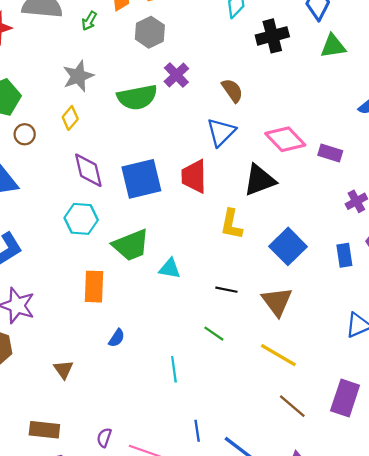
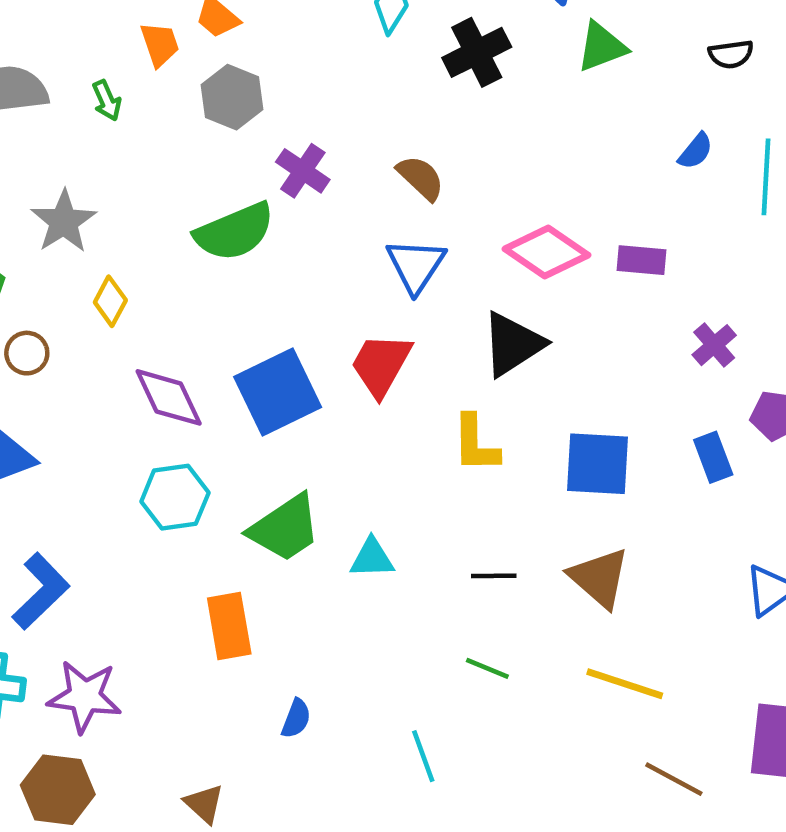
green arrow: (89, 21) -> (107, 101), turned -42
gray star: (78, 76) -> (64, 222), moved
red trapezoid: (194, 176) -> (381, 365), turned 42
blue square: (288, 246) -> (598, 464), turned -30

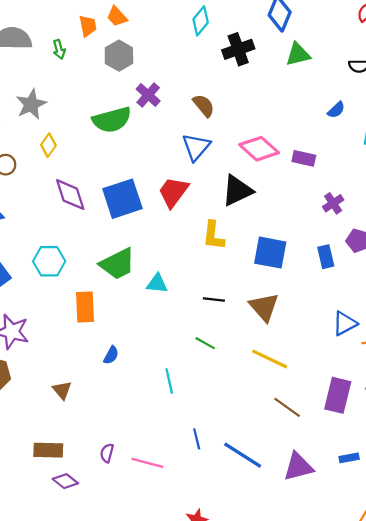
cyan hexagon: (175, 497) -> (49, 261), moved

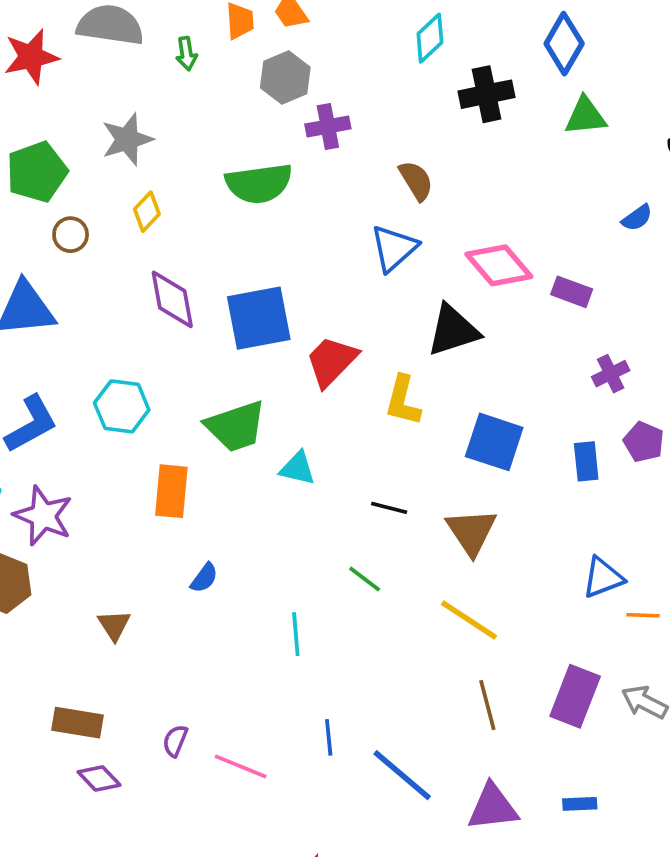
purple cross: (148, 95) -> (328, 126), moved, turned 30
red trapezoid: (173, 192) -> (331, 361), moved
brown line: (287, 407) -> (487, 705), turned 32

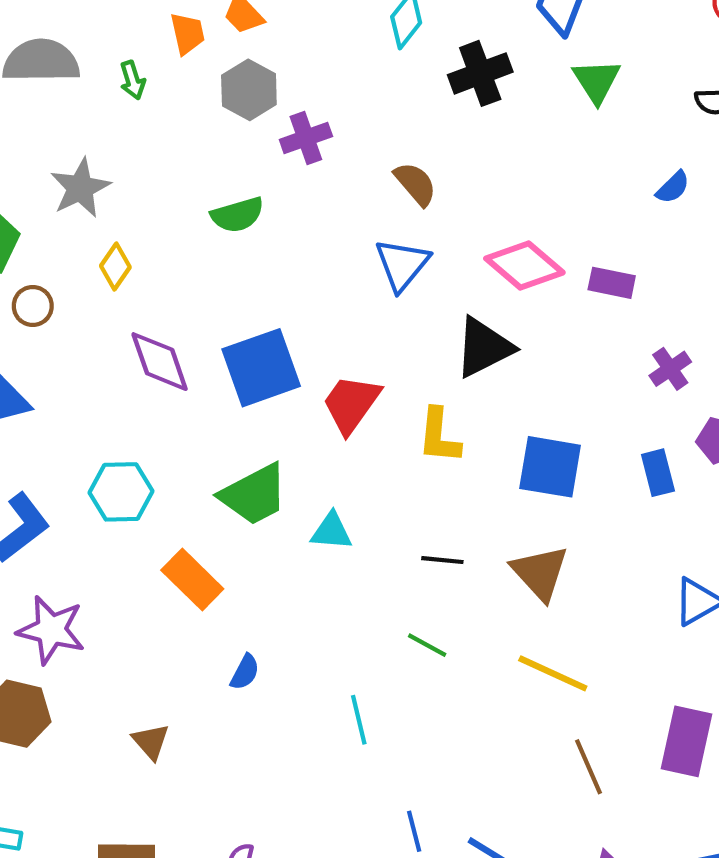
green triangle: (586, 116) -> (597, 81), turned -48
green semicircle: (259, 183) -> (238, 215), size x0.7
orange rectangle: (171, 491) -> (192, 579), turned -42

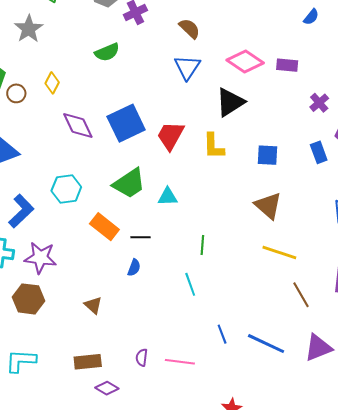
gray star: (80, 188) -> (29, 29), moved
brown circle: (33, 306) -> (16, 93), moved
blue square: (550, 467) -> (268, 155), size x0.7
black line: (442, 560) -> (140, 237), moved
green line: (427, 645) -> (202, 245), moved, turned 72

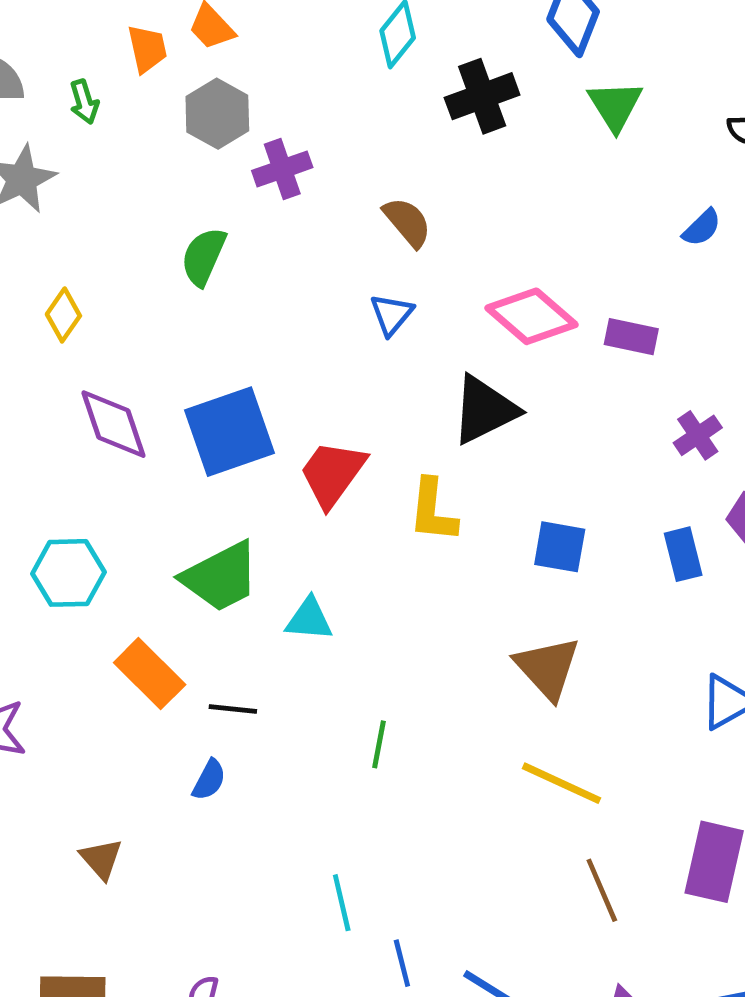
green semicircle: (107, 52) -> (204, 257), turned 130
blue triangle: (187, 67) -> (392, 314), size x0.7
cyan line: (190, 284) -> (342, 903), moved

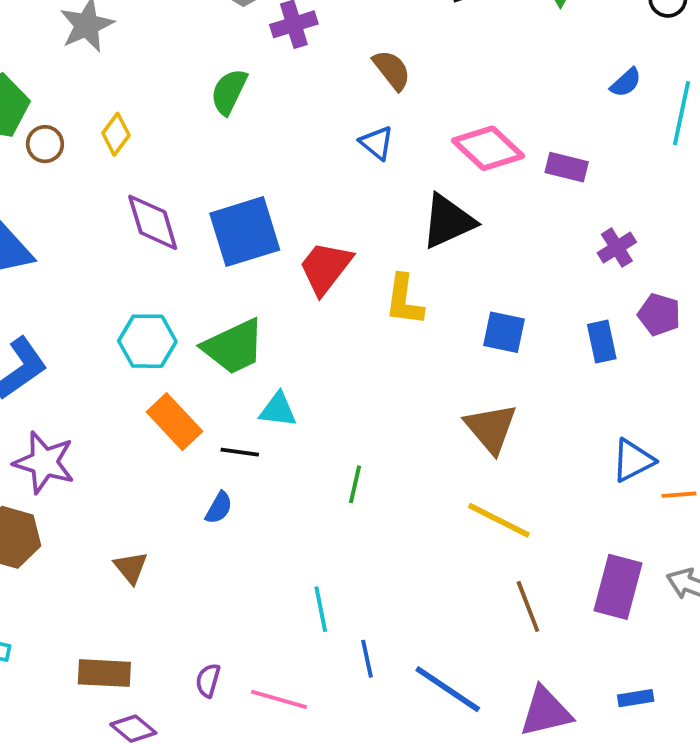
blue triangle: (392, 314) -> (377, 143), turned -33
cyan hexagon: (68, 573) -> (147, 341), moved
cyan triangle: (309, 619) -> (278, 410), moved

